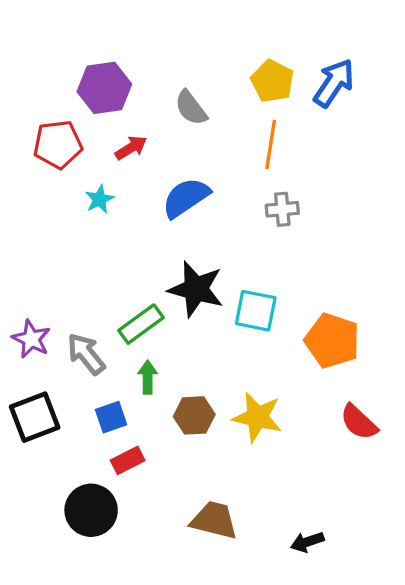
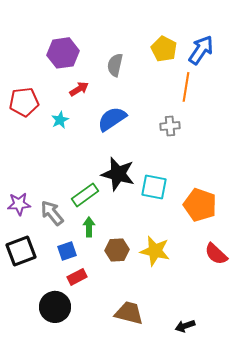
gray semicircle: (191, 108) -> (115, 65), turned 50
red pentagon: (58, 144) -> (24, 102), moved
orange line: (271, 144) -> (186, 87), moved
purple star: (31, 339) -> (19, 204), turned -30

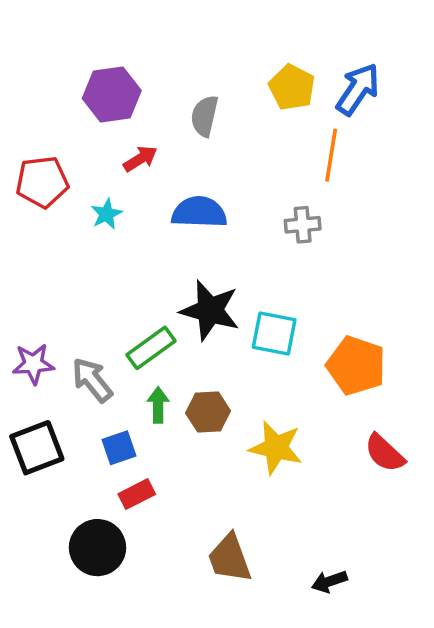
blue semicircle: (112, 119) -> (199, 212), turned 36
brown hexagon: (117, 250) -> (208, 412), moved
brown trapezoid: (129, 313) -> (229, 558), turned -124

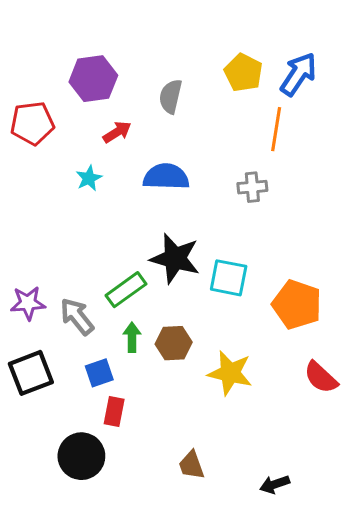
red pentagon: (42, 182) -> (32, 123), moved
red rectangle: (137, 494) -> (114, 412), turned -52
brown trapezoid: (229, 558) -> (191, 465), size x0.7

